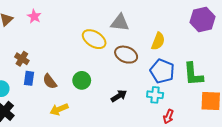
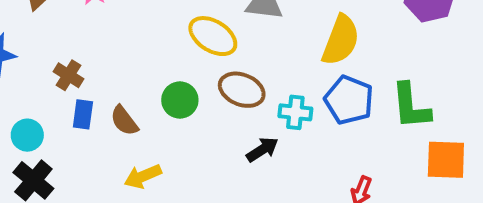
yellow semicircle: (158, 41) -> (341, 40), size x1.4
brown ellipse: (126, 55) -> (242, 90), moved
green circle: (82, 80) -> (180, 100), moved
cyan cross: (155, 95) -> (295, 112), moved

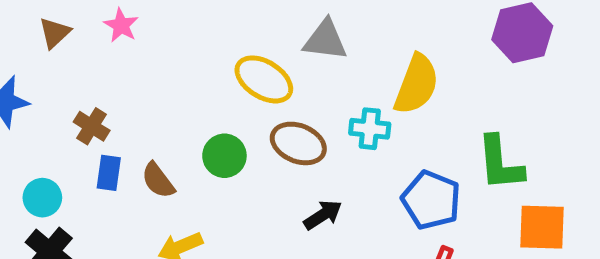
blue pentagon: (349, 100) -> (431, 200), moved
cyan cross: (295, 112) -> (370, 129), moved

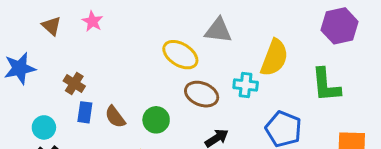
brown triangle: (55, 33) -> (51, 26), turned -35
green circle: (224, 156) -> (156, 120), moved
green L-shape: (500, 163) -> (326, 85), moved

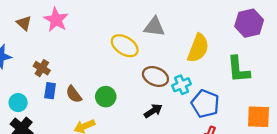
pink star: (92, 21) -> (56, 20), size x1.5
cyan cross: (246, 85) -> (182, 85), moved, turned -30
brown ellipse: (202, 94) -> (155, 76), moved

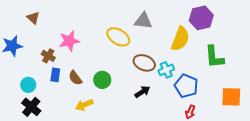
pink star: (56, 20) -> (69, 41), moved, turned 30
purple hexagon: (249, 23) -> (201, 18), moved

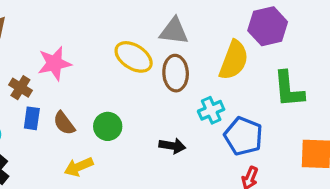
brown ellipse: (144, 63) -> (176, 73), moved, turned 65
black arrow: (142, 92) -> (172, 146), turned 42

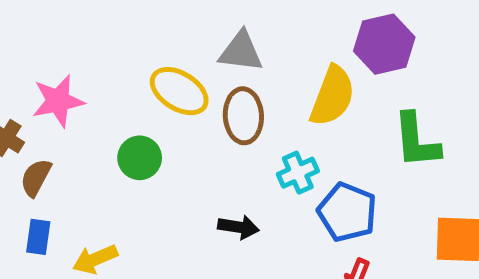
blue rectangle: (32, 118) -> (38, 237), moved
brown semicircle: (64, 123) -> (36, 178), moved, turned 65
green circle: (108, 126) -> (140, 158), moved

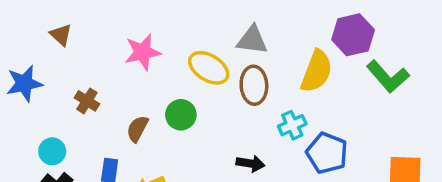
pink star: (58, 101) -> (143, 52), moved
green L-shape: (416, 141) -> (388, 77), moved, turned -36
brown semicircle: (36, 178) -> (137, 129), moved

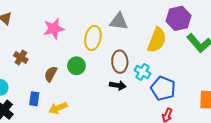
yellow ellipse: (209, 68) -> (93, 38), turned 70
brown ellipse: (254, 85) -> (120, 62), moved
cyan cross: (292, 125) -> (142, 72), turned -35
black arrow: (250, 163) -> (118, 85), moved

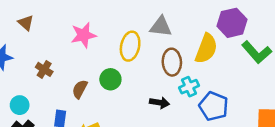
brown ellipse: (120, 62) -> (172, 62), moved
cyan cross: (142, 72) -> (189, 87), turned 35

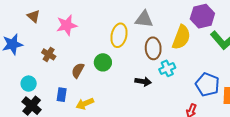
pink star: (83, 35) -> (67, 25), moved
blue pentagon: (214, 106) -> (207, 85), moved

